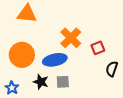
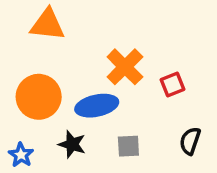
black semicircle: (112, 69) -> (190, 141), moved
gray square: (63, 82) -> (128, 146), moved

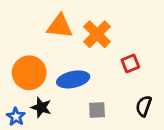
orange triangle: (47, 25) -> (60, 26), moved
orange cross: (125, 67) -> (97, 34), moved
black star: (72, 144) -> (41, 107), moved

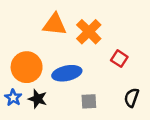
red square: (130, 63) -> (119, 59), turned -35
blue star: (16, 117) -> (13, 98), moved

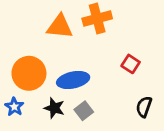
orange cross: (89, 32) -> (97, 18), moved, turned 30
black star: (38, 99) -> (54, 108), moved
gray square: (89, 101) -> (84, 111), moved, turned -35

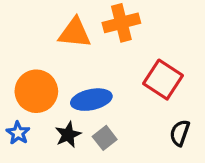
red square: (131, 64) -> (163, 80), size x1.6
black star: (54, 108) -> (68, 135), turned 30

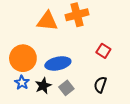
red square: (163, 80) -> (103, 51), size x0.6
blue star: (18, 133) -> (22, 83), moved
black semicircle: (180, 133) -> (100, 85), moved

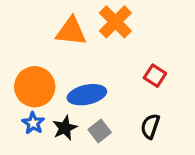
orange cross: (77, 15) -> (115, 22), turned -30

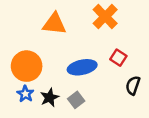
orange cross: (115, 22) -> (105, 17), moved
blue ellipse: (87, 95) -> (82, 67), moved
black semicircle: (150, 126) -> (133, 85), moved

